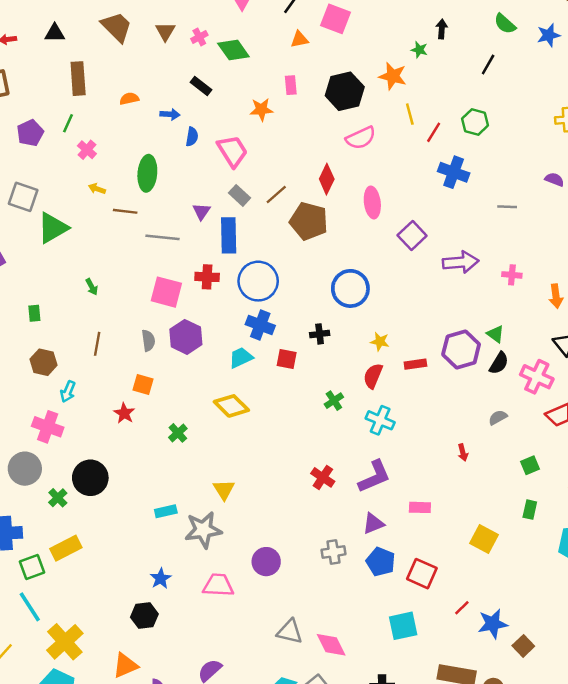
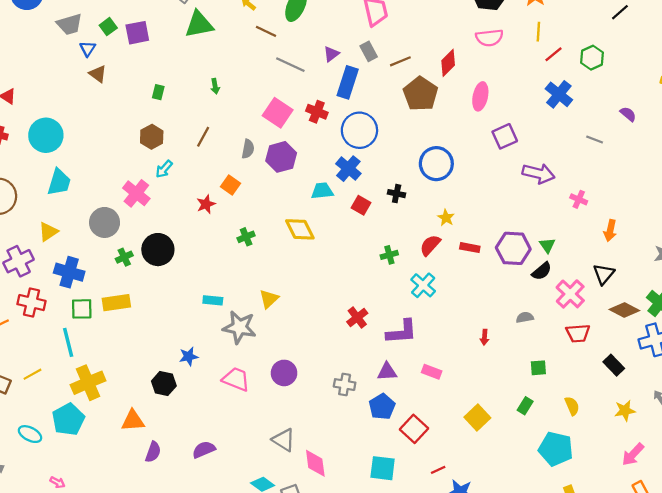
purple semicircle: (554, 179) -> (628, 114), moved

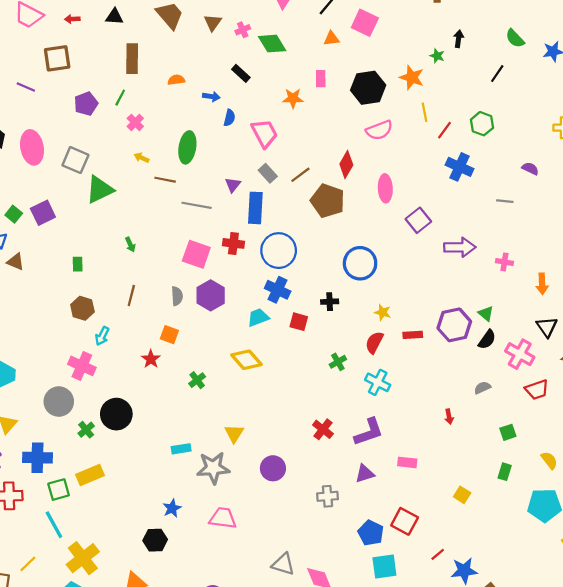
purple circle: (284, 373) -> (273, 468), moved
blue pentagon: (382, 407) -> (371, 533), moved
yellow square: (477, 418) -> (462, 495), size x0.7

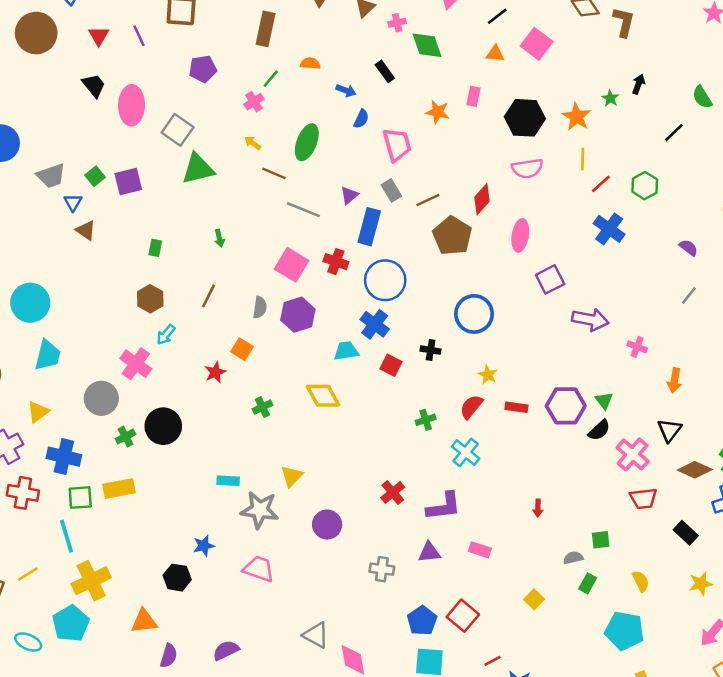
purple line: (26, 87) -> (139, 36), turned 30
green line: (120, 98) -> (271, 79), moved
gray line: (505, 201) -> (689, 295), moved, turned -70
gray semicircle: (482, 388) -> (573, 558), moved

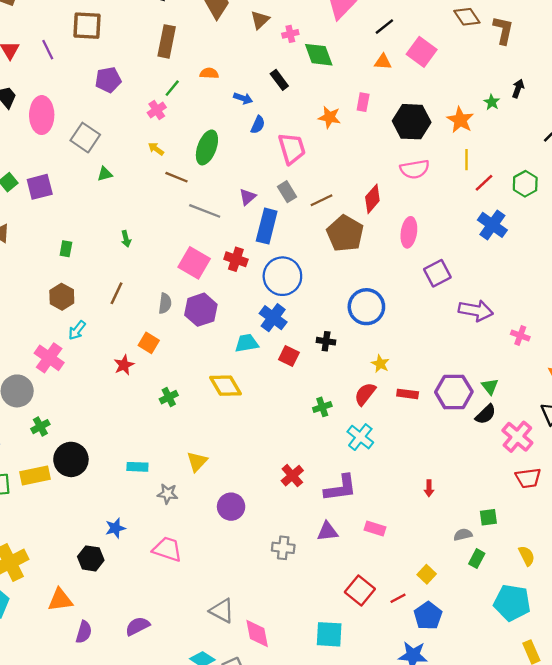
green triangle: (198, 169) -> (105, 174), size x0.5
black circle: (163, 426) -> (71, 459), moved
gray star: (260, 510) -> (168, 494), size x0.6
blue pentagon: (422, 621) -> (428, 616), moved
red line: (492, 661) -> (398, 598), moved

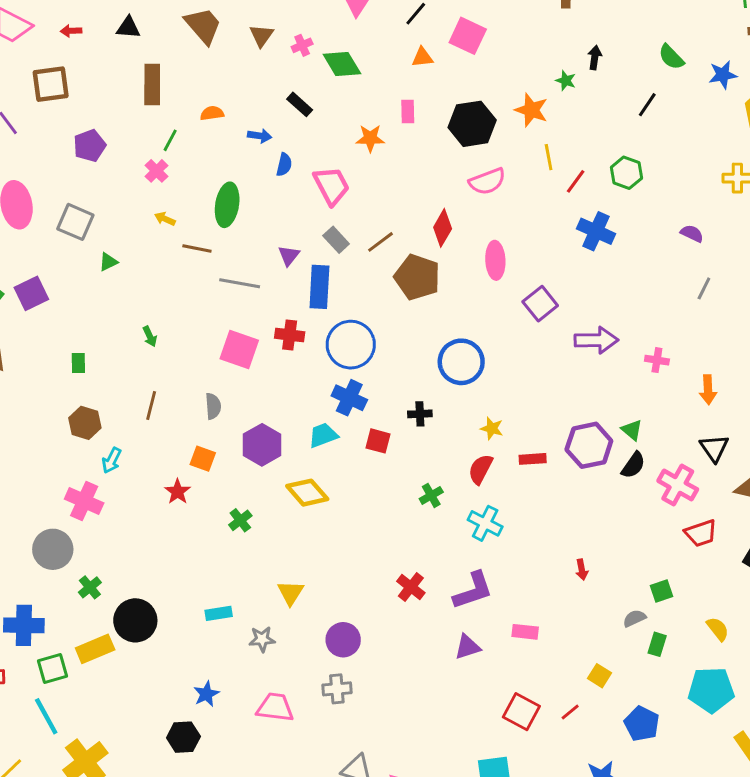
purple hexagon: (201, 310) -> (262, 445), moved
gray cross: (283, 548) -> (337, 689), moved
blue pentagon: (428, 616) -> (642, 724), moved

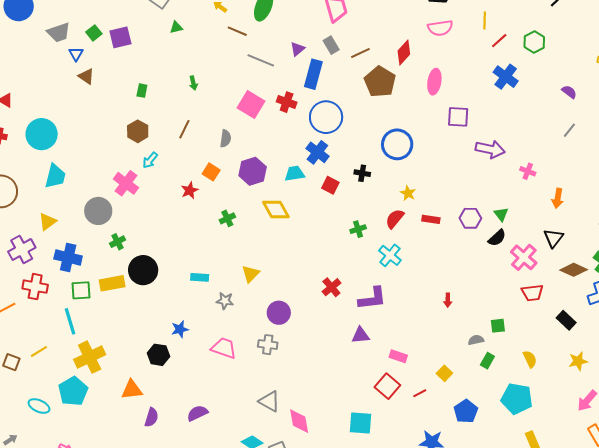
purple square: (540, 304) -> (458, 117), turned 30
purple hexagon: (589, 445) -> (470, 218), size x0.7
pink rectangle: (525, 632) -> (398, 356), moved

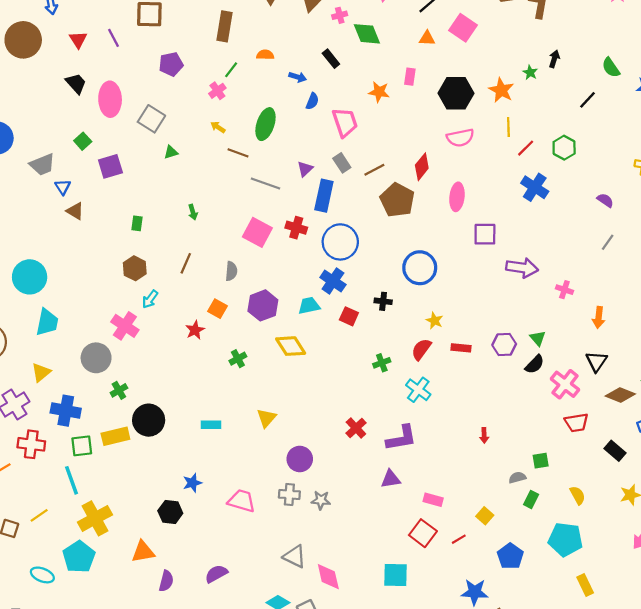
green square: (94, 33) -> (83, 141), moved
gray star: (225, 301) -> (321, 500), moved

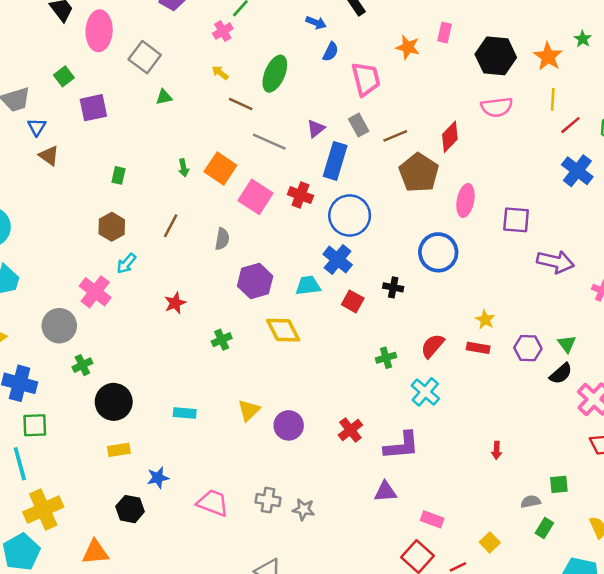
pink ellipse: (457, 197) -> (466, 200), moved
orange square: (218, 309) -> (220, 168), moved, size x1.4
yellow star: (434, 321) -> (485, 320), moved
yellow rectangle: (115, 436) -> (119, 450), moved, size x0.7
purple circle: (300, 459) -> (289, 425), moved

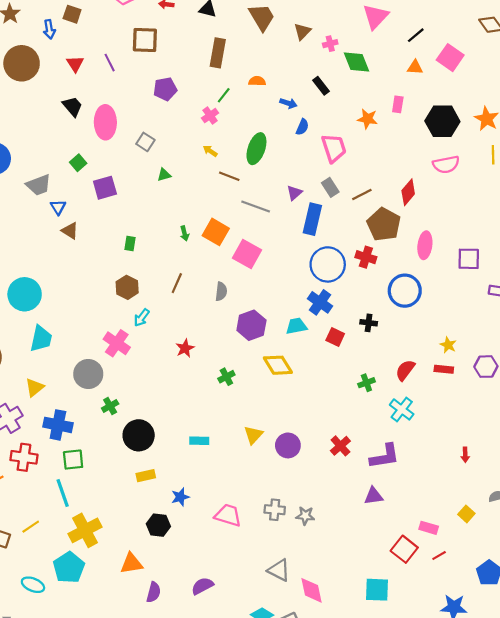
gray square: (145, 57) -> (145, 142), size x0.7
red cross: (300, 195) -> (366, 257), moved
pink rectangle: (432, 519) -> (429, 528), moved
yellow square: (490, 542) -> (466, 514), moved

